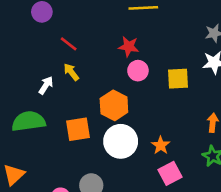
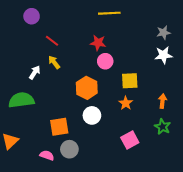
yellow square: (178, 79) -> (130, 81), moved
orange square: (78, 129) -> (59, 127), moved
white circle: (121, 141) -> (92, 115), size x0.7
orange star: (161, 145) -> (126, 103), moved

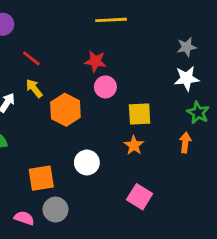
orange hexagon: (87, 88) -> (65, 110), moved
green star: (162, 127) -> (198, 113), moved
pink square: (130, 140) -> (140, 197), turned -30

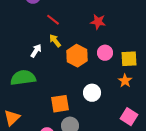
pink circle: (105, 87) -> (105, 53), moved

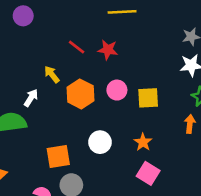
red line: (53, 20) -> (77, 47), moved
white arrow: (36, 51) -> (31, 98), moved
orange star: (125, 81) -> (143, 142), moved

